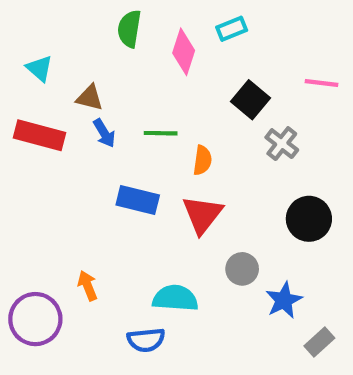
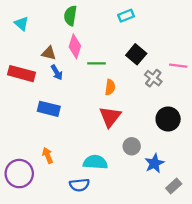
pink diamond: (184, 52) -> (75, 46), moved
cyan triangle: (40, 68) -> (21, 24), moved
pink line: (321, 83) -> (178, 66), moved
green line: (161, 133) -> (96, 63), moved
blue rectangle: (138, 200) -> (49, 109), moved

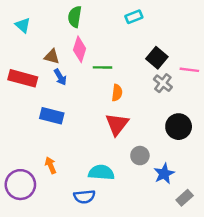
black square: (136, 54) -> (157, 58), moved

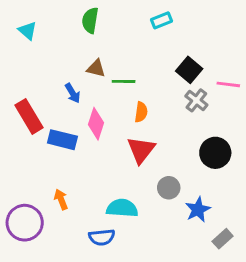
pink diamond: (80, 49) -> (96, 124), moved
brown triangle: (52, 57) -> (96, 68), moved
red rectangle: (23, 78) -> (29, 116), moved, turned 44

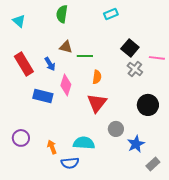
red rectangle: (29, 116) -> (24, 64), moved
orange arrow: (61, 199) -> (52, 147), moved
purple circle: (25, 223) -> (21, 138), moved, size x0.7

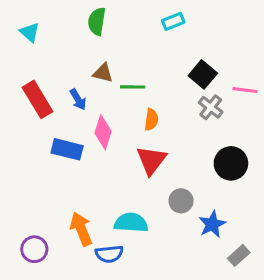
purple circle: (21, 138) -> (34, 249), moved
orange arrow: (52, 147) -> (81, 229), size x1.5

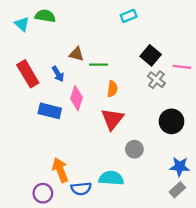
green semicircle: (97, 21) -> (45, 16), moved, turned 90
cyan semicircle: (131, 223) -> (111, 178), moved
blue star: (212, 224) -> (180, 167), moved, turned 30
purple circle: (34, 249) -> (43, 193), moved

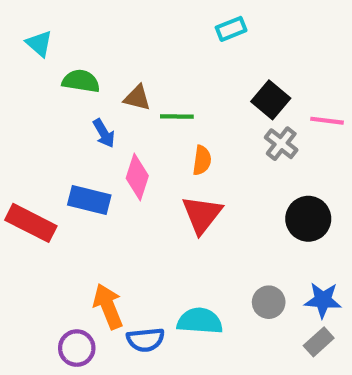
green semicircle: (45, 16) -> (81, 81), moved
red rectangle: (28, 74) -> (31, 223), moved, turned -32
gray circle: (134, 149) -> (269, 302), moved

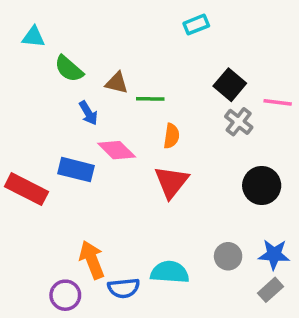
cyan triangle: (39, 44) -> (33, 37), turned -35
green semicircle: (81, 81) -> (69, 69), turned -148
pink diamond: (137, 177) -> (117, 150), turned -63

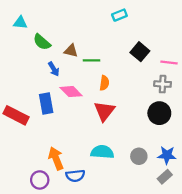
gray cross: (239, 122) -> (163, 84), moved, turned -35
blue rectangle: (76, 170) -> (46, 103), turned 66
cyan semicircle: (170, 272) -> (102, 152), moved

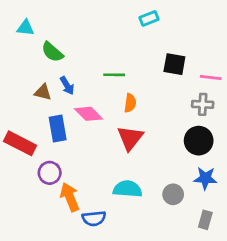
brown triangle: (71, 51) -> (43, 92), moved
black square: (140, 52) -> (174, 64), turned -30
blue star: (167, 155) -> (205, 178), moved
gray rectangle: (165, 177) -> (205, 220), turned -32
purple circle: (40, 180) -> (50, 173), moved

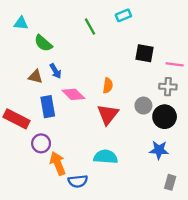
green line: (114, 75) -> (90, 27), moved, turned 60
blue star: (205, 178) -> (159, 150), moved
gray circle: (173, 194) -> (143, 106), moved

